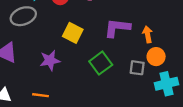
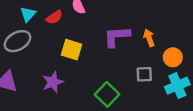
orange circle: (156, 57) -> (173, 57), moved
green square: (101, 63) -> (107, 94), moved

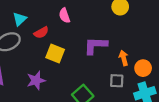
red semicircle: (54, 17) -> (41, 33), moved
orange arrow: (149, 38) -> (124, 58), moved

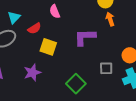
orange arrow: (124, 58) -> (110, 19), moved

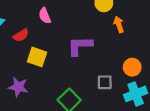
orange arrow: (110, 19) -> (119, 24), moved
purple star: (32, 73) -> (18, 87), turned 30

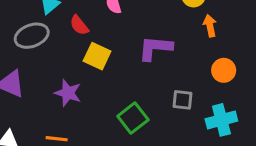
red semicircle: (21, 35) -> (79, 25), turned 77
orange circle: (132, 67) -> (224, 70), moved

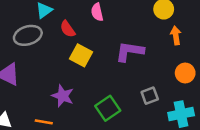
purple star: (68, 93) -> (63, 96), moved
gray square: (183, 100) -> (150, 96), turned -30

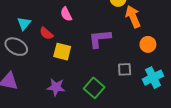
gray ellipse: (28, 35) -> (16, 47), turned 60
orange arrow: (176, 35) -> (133, 17), size x1.5
gray square: (150, 96) -> (125, 69), turned 32

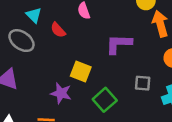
cyan triangle: (24, 23) -> (34, 15), turned -32
yellow square: (62, 52) -> (81, 72), moved

